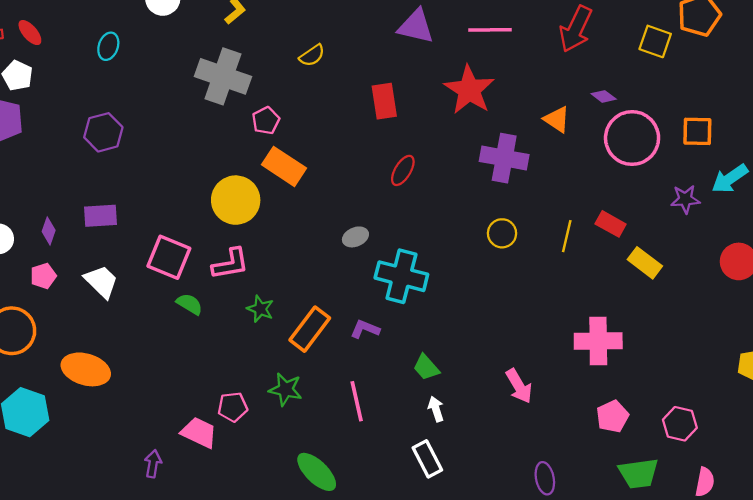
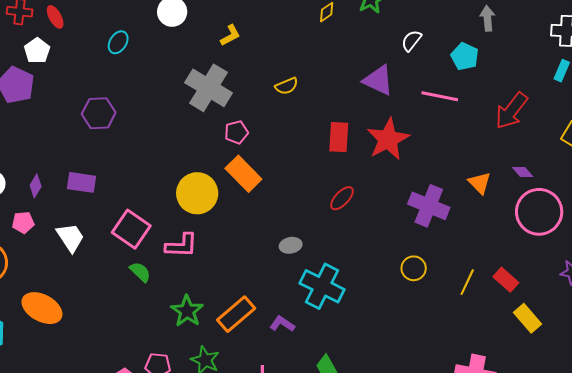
red star: (469, 90) -> (388, 139), moved
green star: (260, 309) -> (187, 311), moved, size x1.4

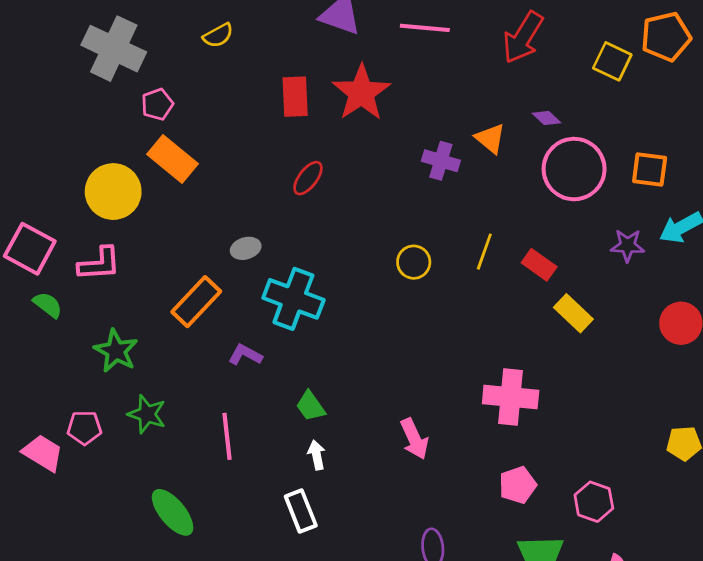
purple cross: (429, 206) -> (441, 161), moved, size x0.7
yellow line: (467, 282) -> (484, 252), moved
orange rectangle: (236, 314) -> (196, 302), moved

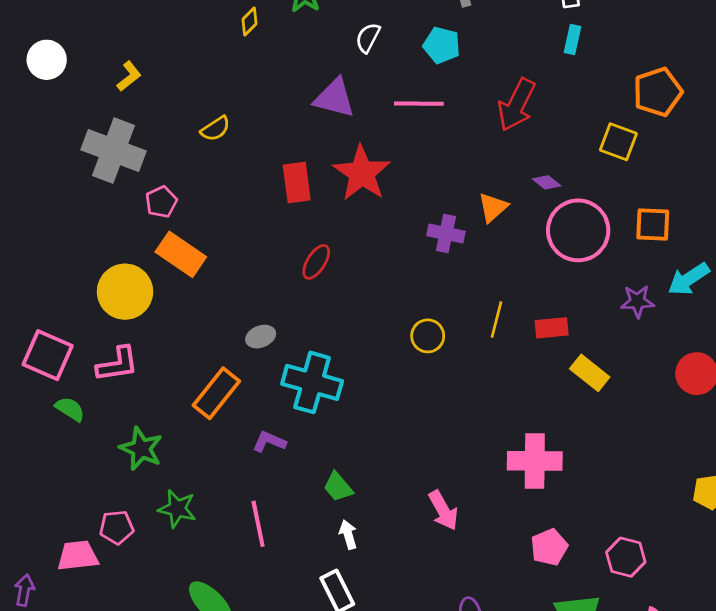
yellow square: (612, 61) -> (618, 142), moved
orange triangle: (490, 139) -> (493, 207), turned 44
red rectangle: (539, 265) -> (552, 328), turned -36
pink trapezoid: (43, 453) -> (78, 556), turned -33

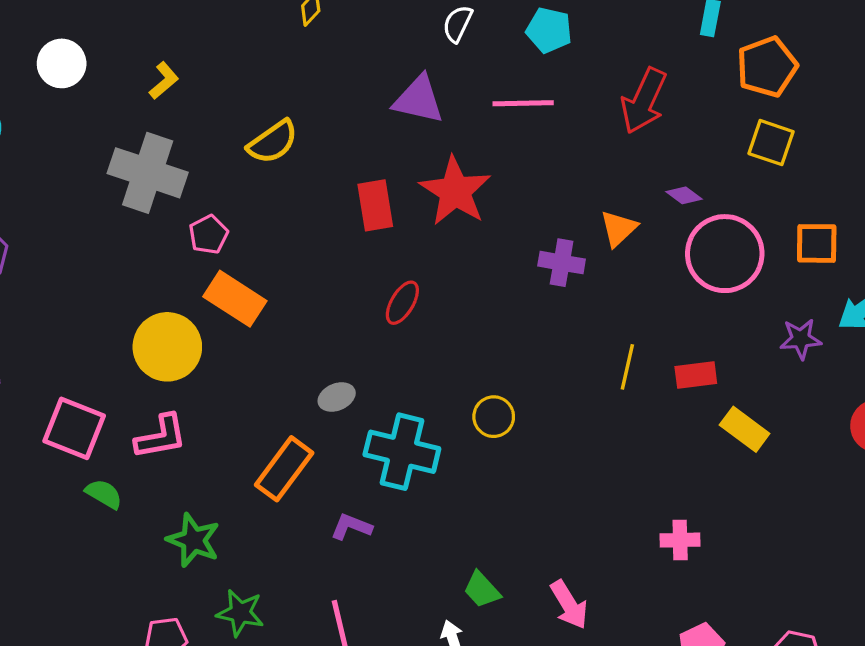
orange pentagon: (658, 92) -> (767, 67), moved
yellow semicircle: (215, 129) -> (273, 142), size x1.4
yellow circle: (428, 336) -> (494, 417), moved
pink cross: (535, 461) -> (680, 540), size x0.6
green trapezoid: (338, 487) -> (482, 590), moved

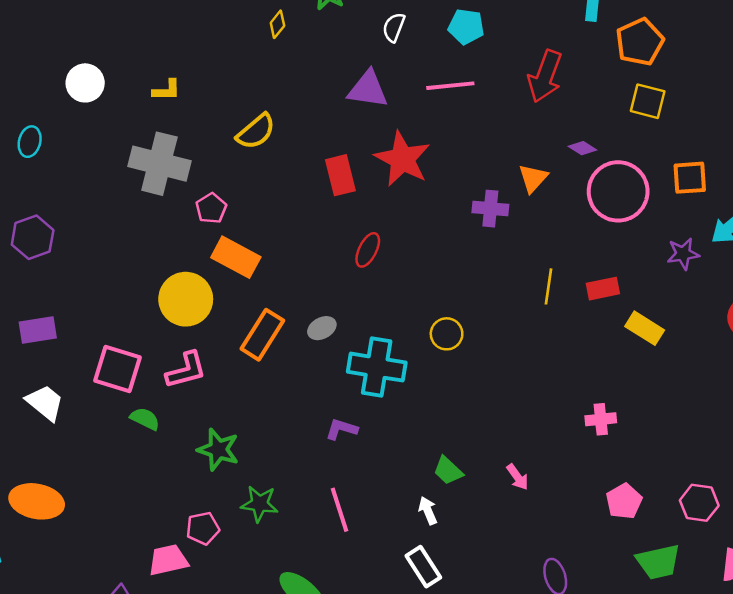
yellow L-shape: (164, 81) -> (167, 90), turned 44
orange rectangle: (284, 469) -> (262, 335), moved
pink arrow: (569, 605) -> (517, 477), size x0.7

